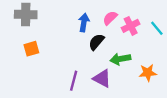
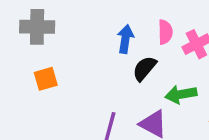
pink semicircle: (110, 18) -> (165, 32), turned 133

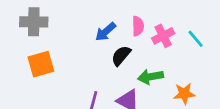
blue arrow: (125, 39) -> (106, 32), turned -140
orange square: (46, 79) -> (41, 64), size x1.4

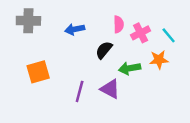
blue arrow: (106, 32) -> (75, 29), moved, turned 30
orange square: (41, 64) -> (38, 72), moved
orange star: (184, 94) -> (159, 60), moved

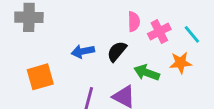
blue arrow: (75, 29) -> (83, 51), moved
green arrow: (130, 68) -> (147, 73), turned 30

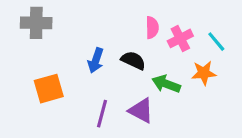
blue arrow: (83, 51) -> (96, 60), turned -60
black semicircle: (117, 51) -> (133, 60), turned 75

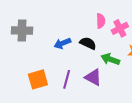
gray cross: (36, 23) -> (22, 31), moved
blue arrow: (96, 60) -> (62, 43), turned 49
orange square: (49, 89) -> (38, 79), moved

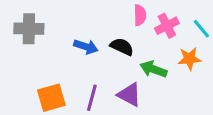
blue arrow: (62, 43) -> (86, 47), turned -140

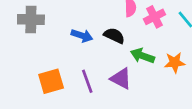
orange star: (189, 59) -> (175, 62), moved
purple line: (92, 98) -> (87, 81), turned -35

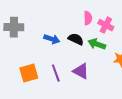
pink cross: (155, 17) -> (106, 25), turned -35
green arrow: (142, 56) -> (97, 44), moved

